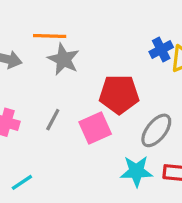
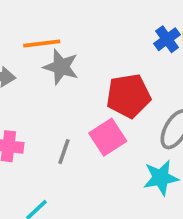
gray line: (53, 120) -> (64, 152), moved

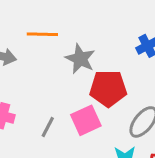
gray star: (61, 67) -> (80, 59), moved

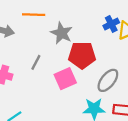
gray line: (48, 127) -> (36, 62), moved

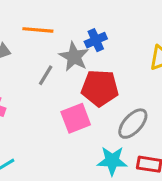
blue cross: (111, 24) -> (96, 40), moved
gray line: (36, 62) -> (46, 75), moved

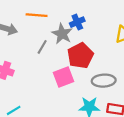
red pentagon: (100, 88) -> (80, 56), turned -30
gray ellipse: (133, 124) -> (104, 81), turned 45

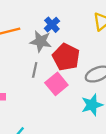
gray line: (42, 47) -> (35, 70), moved

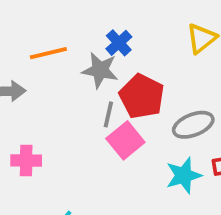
gray line: (35, 70) -> (108, 114), moved

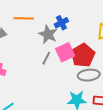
red pentagon: (142, 96) -> (83, 55), moved
pink square: (125, 140) -> (65, 52), moved

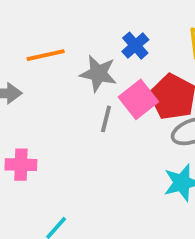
blue cross: (61, 23) -> (135, 46), moved

